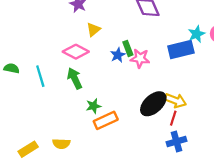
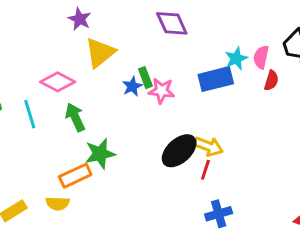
yellow triangle: (93, 30) -> (100, 53), size x1.6
pink diamond: (76, 52) -> (58, 82), moved
green star: (93, 106) -> (100, 154), size x1.5
orange rectangle: (106, 120) -> (75, 176), moved
blue cross: (177, 141) -> (219, 214), moved

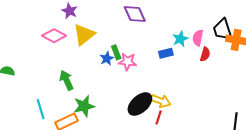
blue rectangle: (216, 79) -> (166, 53), size x0.6
pink diamond: (58, 82) -> (54, 36), moved
cyan line: (30, 114) -> (41, 109), moved

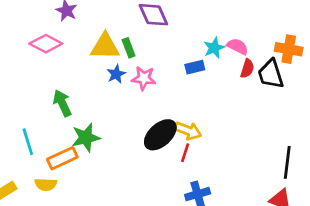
black trapezoid: (223, 30) -> (271, 74), moved
yellow triangle: (84, 35) -> (105, 46), moved, turned 40
pink semicircle: (198, 38) -> (238, 46), turned 105
green rectangle: (116, 52) -> (129, 48), moved

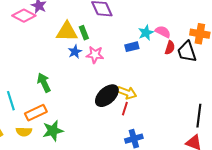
pink diamond: (46, 44) -> (24, 16), moved
green arrow: (62, 103) -> (44, 83), moved
green star: (86, 138) -> (53, 131), moved

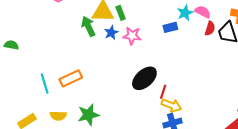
green arrow: (44, 83) -> (88, 26), moved
yellow arrow: (127, 93) -> (171, 105), moved
orange rectangle: (36, 113) -> (71, 78), moved

